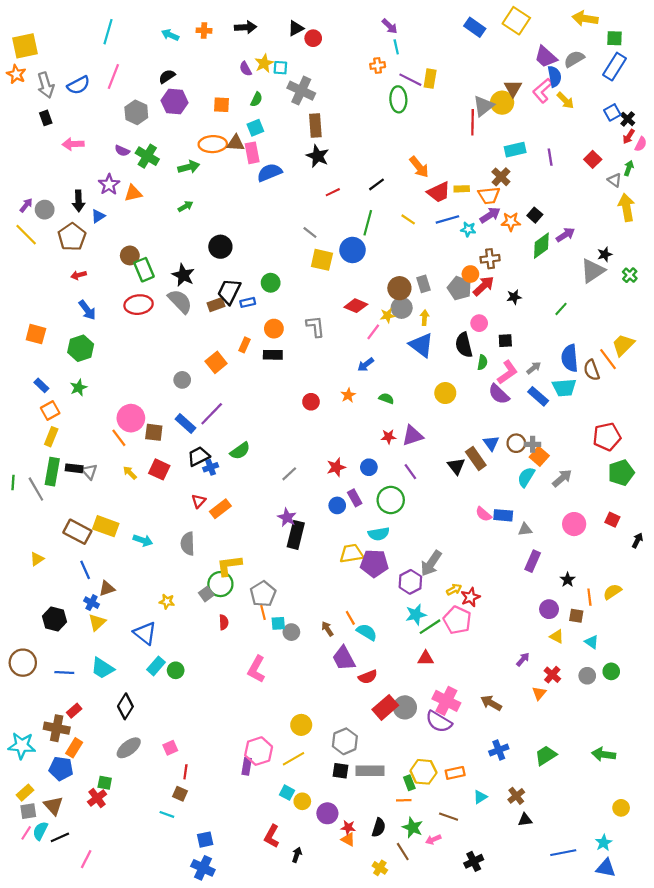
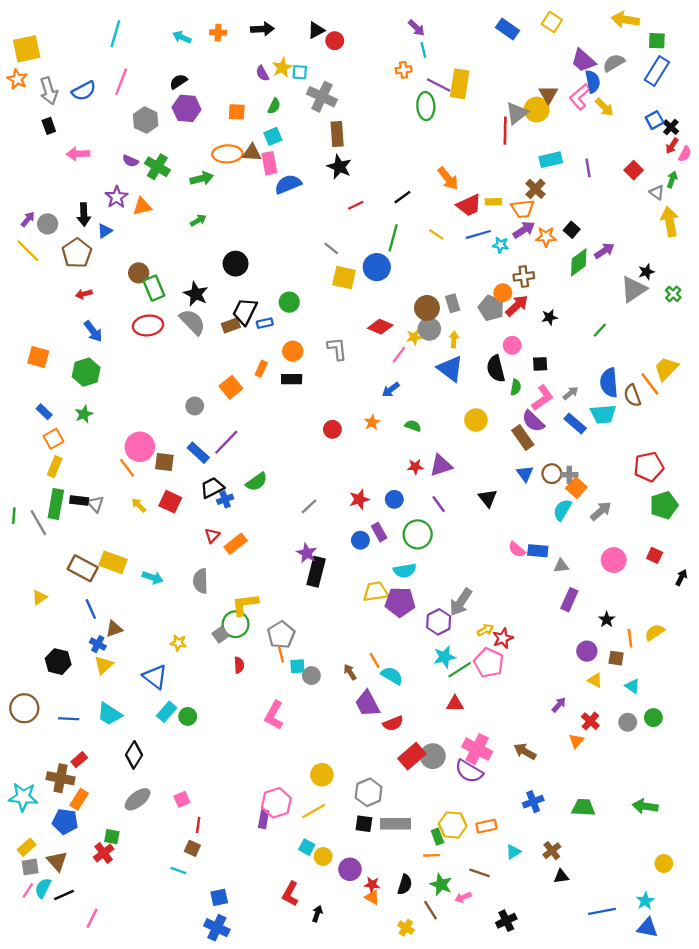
yellow square: (516, 21) -> (552, 22), size x0.7
yellow rectangle: (430, 79) -> (460, 84), size x1.4
brown rectangle: (476, 459) -> (523, 437), moved
green trapezoid: (546, 755) -> (583, 807), turned 35

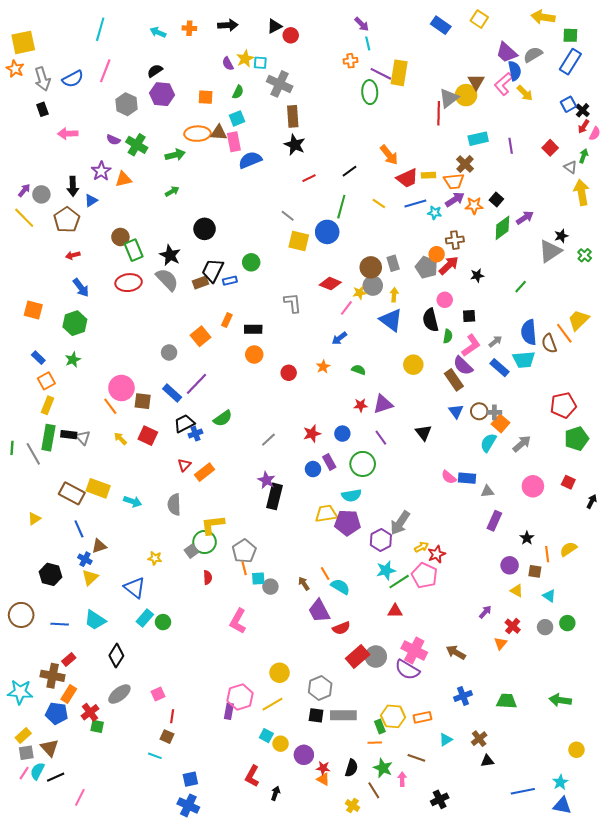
orange circle: (293, 351) -> (254, 355), moved
red cross: (104, 853) -> (90, 712), moved
pink arrow: (463, 897) -> (402, 779), turned 112

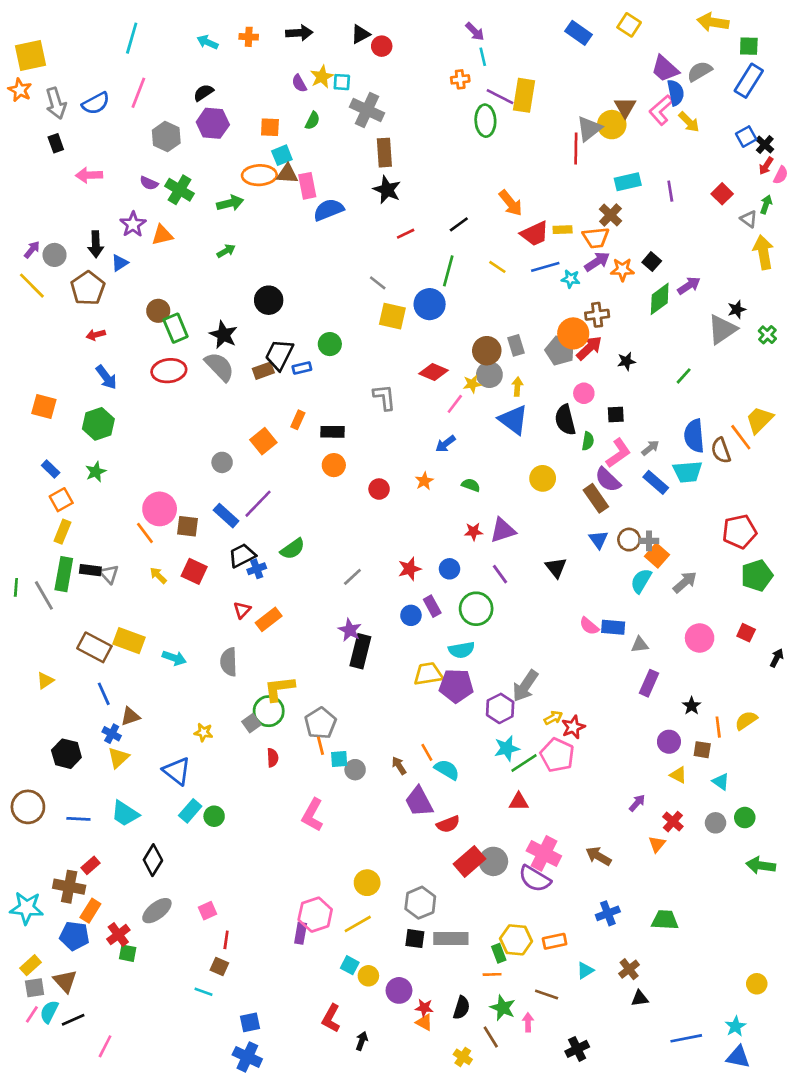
cyan square: (237, 118) -> (282, 155), moved
orange circle: (437, 254) -> (573, 333), size x1.5
green arrow: (560, 700) -> (761, 865), moved

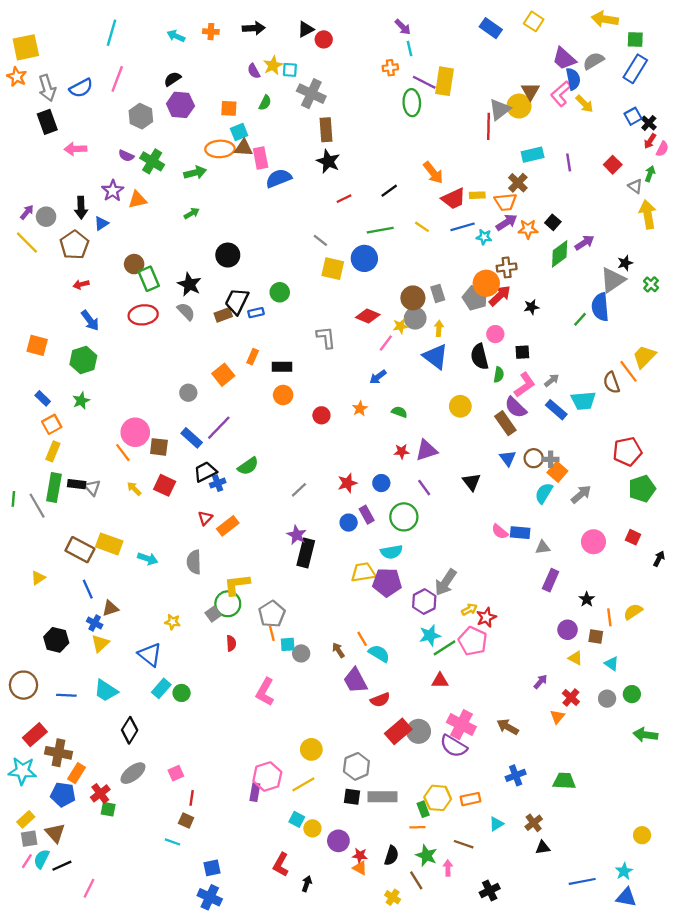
black rectangle: (56, 143) -> (47, 122), size x1.5
green line: (448, 271) -> (380, 230), turned 65
gray semicircle: (219, 367) -> (186, 311), size x0.7
blue semicircle: (694, 436) -> (600, 307), moved
red rectangle: (90, 865) -> (35, 735), moved, size x1.5

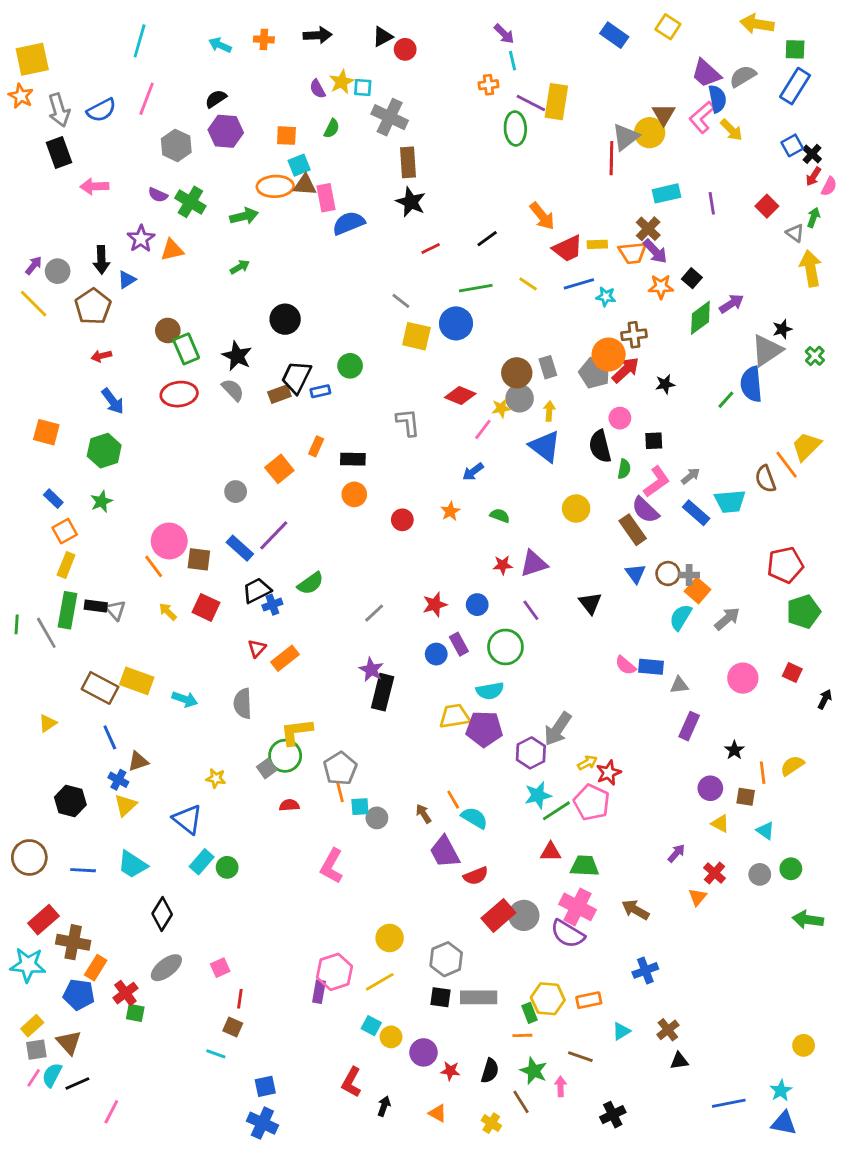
purple arrow: (507, 222) -> (655, 251), moved, turned 80
red semicircle: (231, 643) -> (289, 805), turned -91
green trapezoid: (564, 781) -> (585, 866), moved
orange triangle: (360, 868) -> (438, 1113), moved

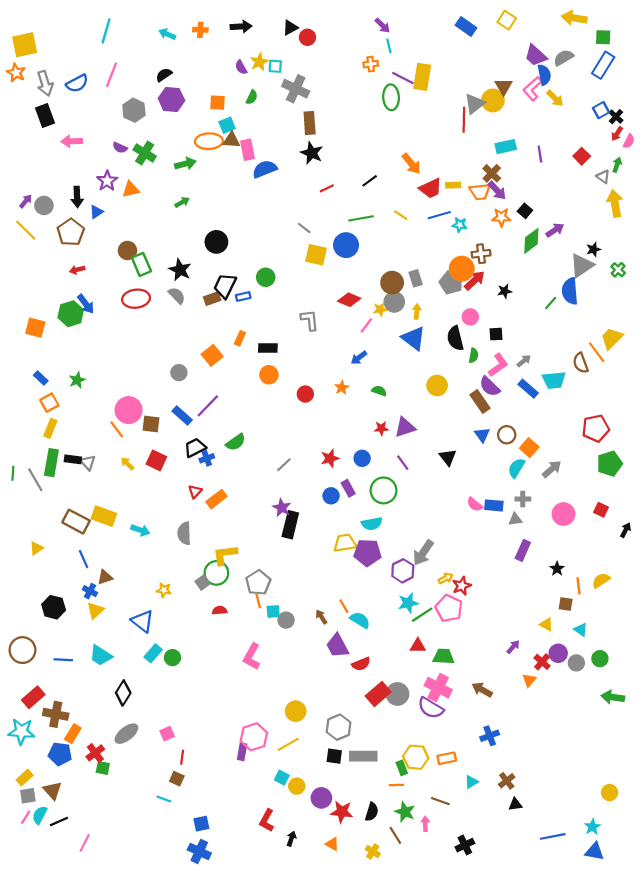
green hexagon: (104, 451) -> (71, 314), moved
gray cross: (689, 575) -> (523, 499), moved
purple circle: (710, 788) -> (558, 653), moved
red star: (450, 1071) -> (342, 812), size x1.5

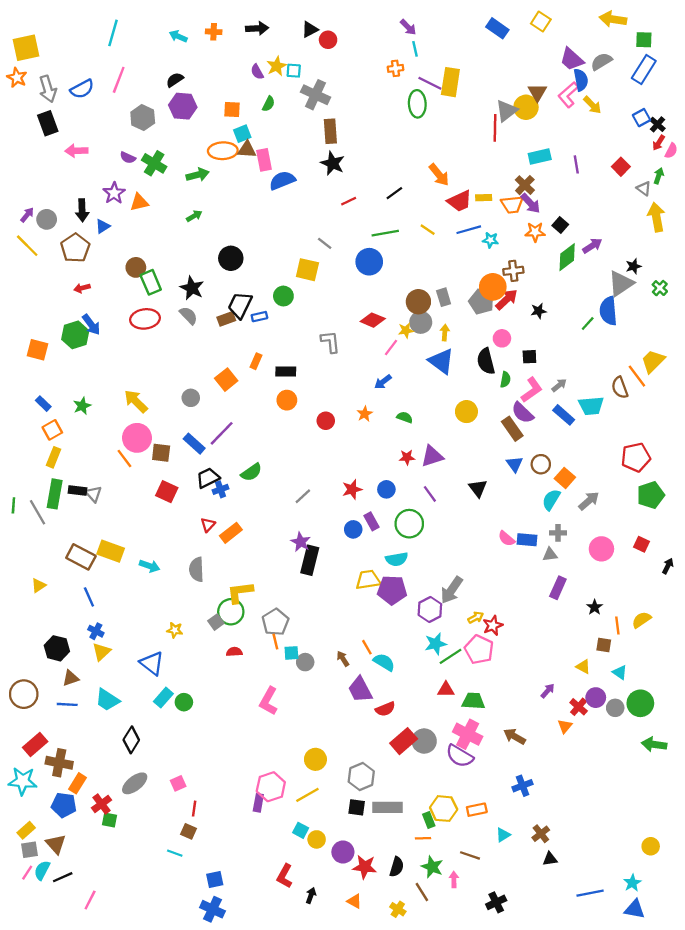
yellow square: (316, 255) -> (307, 270), moved
yellow arrow: (127, 464) -> (136, 401), moved, size x1.6
brown triangle: (105, 577) -> (71, 678), moved
green circle: (600, 659) -> (640, 703), size x1.5

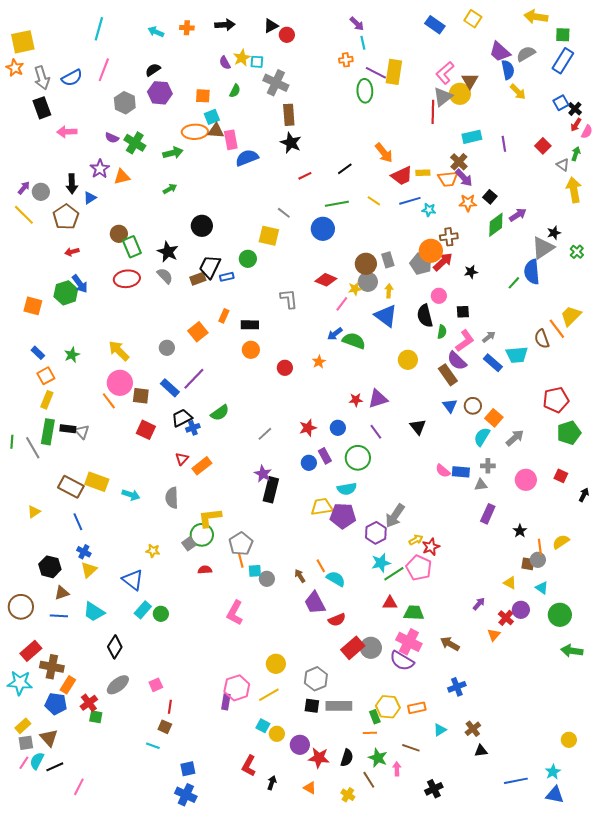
pink L-shape: (568, 95) -> (445, 73), moved
green semicircle: (405, 417) -> (354, 341), moved, size x1.6
gray circle: (615, 708) -> (538, 560), moved

